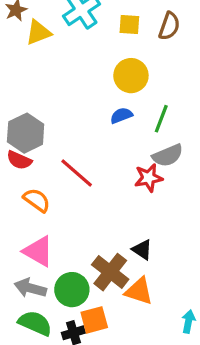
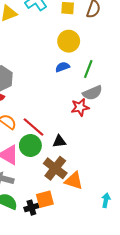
red line: (77, 173) -> (34, 127), moved
black triangle: (142, 250) -> (59, 141), moved, turned -40
green circle: (72, 290) -> (30, 146), moved

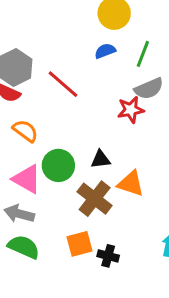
red line: (34, 127) -> (63, 84), moved
orange triangle: (74, 181) -> (131, 184), moved
black cross: (31, 208) -> (108, 256), moved, turned 32

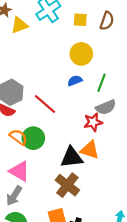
black triangle: (101, 159) -> (72, 157), size x1.6
green circle: (58, 165) -> (33, 138), moved
orange triangle: (131, 184) -> (90, 150), moved
gray arrow: (19, 214) -> (14, 196), turned -72

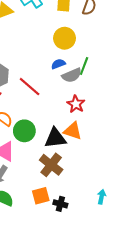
gray semicircle: (106, 107) -> (72, 75), moved
red star: (93, 122) -> (76, 104), turned -30
green circle: (33, 138) -> (24, 131), moved

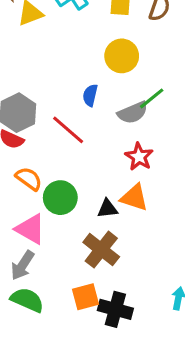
blue semicircle: (58, 64) -> (90, 95), moved, turned -56
green line: (84, 66) -> (152, 98), turned 30
black triangle: (55, 138) -> (108, 209), size x0.6
black cross: (60, 204) -> (115, 309), size x1.5

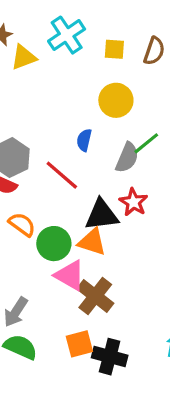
gray semicircle: (133, 113) -> (127, 158), turned -44
orange triangle: (134, 198) -> (92, 242), moved
black triangle: (108, 209) -> (102, 215), moved, size x1.6
pink triangle: (30, 229) -> (70, 275), moved

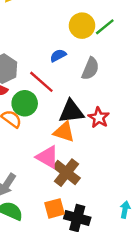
blue semicircle: (84, 140) -> (58, 55), turned 49
green line: (146, 143) -> (105, 27), moved
red star: (133, 202) -> (99, 118), moved
green circle: (54, 244) -> (25, 103), moved

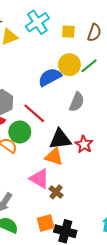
blue semicircle: (58, 55) -> (50, 77), moved, size x1.6
brown cross: (66, 173) -> (56, 192), size x0.6

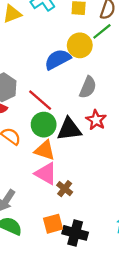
green line: (89, 66) -> (102, 31), moved
green circle: (20, 132) -> (44, 125), moved
red star: (84, 144) -> (96, 120), moved
orange triangle: (54, 157) -> (45, 150), moved

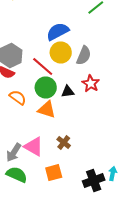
yellow circle: (80, 45) -> (61, 52), moved
black triangle: (69, 129) -> (68, 92), size x0.6
pink triangle: (46, 174) -> (34, 146), moved
black cross: (75, 233) -> (94, 180), moved, turned -35

